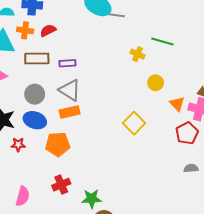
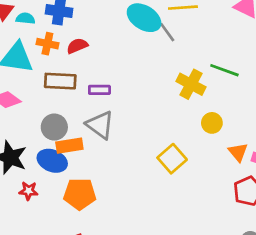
gray line: (116, 15) -> (167, 32), turned 42
yellow cross: (137, 54) -> (191, 84), size x1.5
orange rectangle: (70, 112) -> (69, 146), moved
yellow square: (134, 123) -> (172, 159), moved

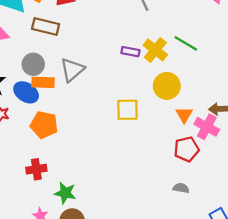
purple rectangle: (99, 90) -> (130, 52), moved
yellow circle: (212, 123) -> (167, 86), size x1.5
gray triangle: (100, 125) -> (72, 70), turned 32
yellow square: (172, 159) -> (128, 110), turned 30

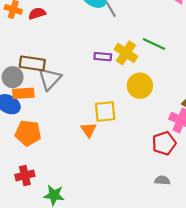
brown rectangle: (46, 26) -> (32, 63), moved
orange triangle: (184, 115) -> (88, 130), moved

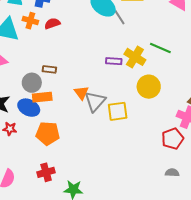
brown rectangle: (32, 63) -> (49, 69), size x0.6
gray triangle: (50, 79) -> (95, 101), moved
orange triangle: (88, 130) -> (81, 93), moved

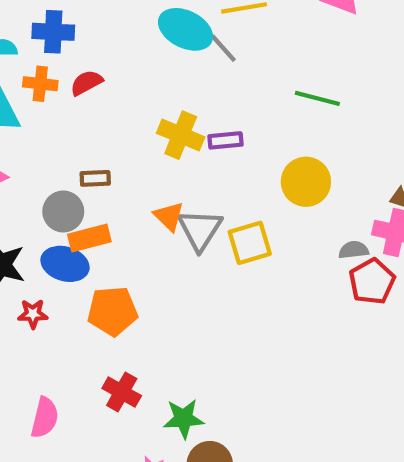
yellow cross: (135, 57) -> (181, 135), moved
red cross: (46, 172) -> (122, 392), turned -36
gray semicircle: (172, 173) -> (354, 250), moved

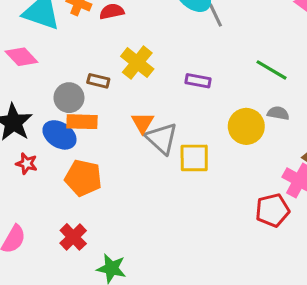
yellow cross: (181, 135) -> (137, 63), moved
gray triangle: (200, 230) -> (162, 138), turned -36
gray semicircle: (354, 250) -> (278, 113), moved

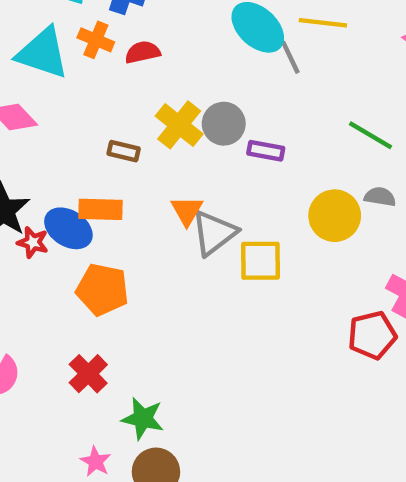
gray circle: (69, 98) -> (224, 124), moved
gray triangle: (162, 138) -> (214, 233), turned 40
red star: (27, 164) -> (33, 242), moved

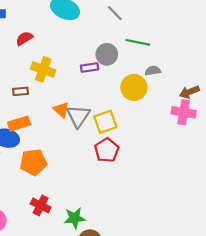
red semicircle: (143, 52) -> (24, 38), moved
gray line: (290, 57) -> (115, 13), moved
gray circle: (224, 124) -> (107, 54), moved
red pentagon: (372, 335) -> (107, 150), moved

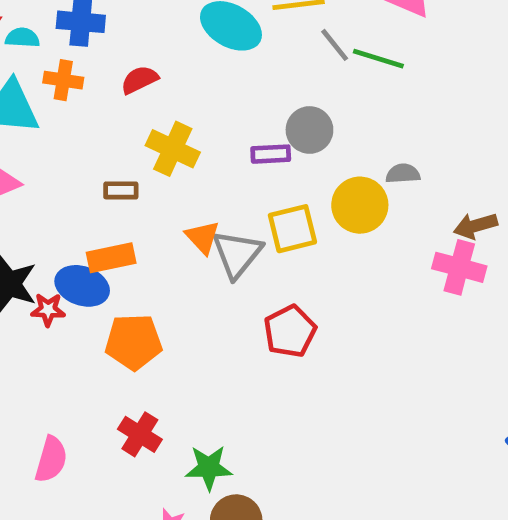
green line: (138, 42) -> (378, 59), moved
yellow square: (105, 122) -> (292, 229), moved

